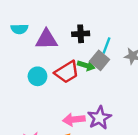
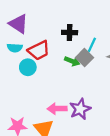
cyan semicircle: (19, 29) -> (15, 48), moved
purple triangle: (46, 39) -> (18, 24), moved, turned 30
red trapezoid: (67, 72) -> (39, 50), moved

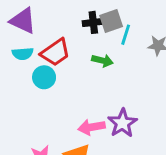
gray square: (84, 58) -> (111, 21), moved, turned 35

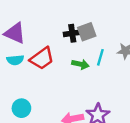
cyan line: (126, 35) -> (100, 57), moved
cyan circle: (44, 77) -> (21, 108), moved

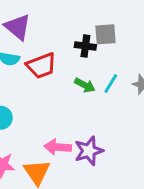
gray square: (87, 32) -> (105, 34), moved

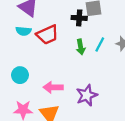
green arrow: (85, 85) -> (81, 47), turned 56
pink arrow: (58, 147) -> (53, 87), moved

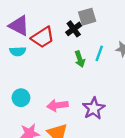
black cross: (79, 18) -> (74, 29), turned -32
red trapezoid: (47, 35) -> (43, 37), moved

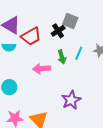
gray square: (87, 17) -> (70, 21), turned 35
pink arrow: (57, 105) -> (42, 69), moved

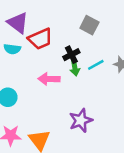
black cross: (58, 31) -> (71, 55), moved
cyan line: (79, 53) -> (96, 65), turned 32

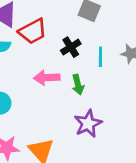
cyan line: (96, 65) -> (100, 57), turned -56
green arrow: (75, 67) -> (78, 85), moved

